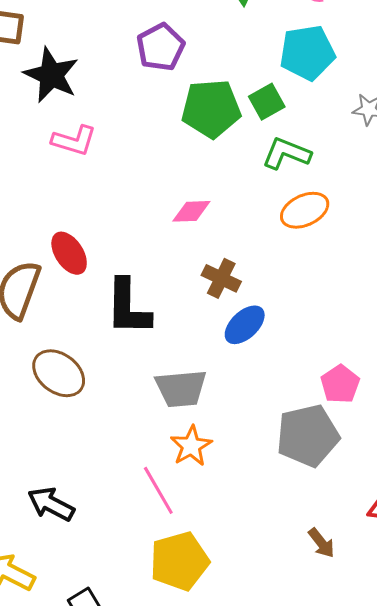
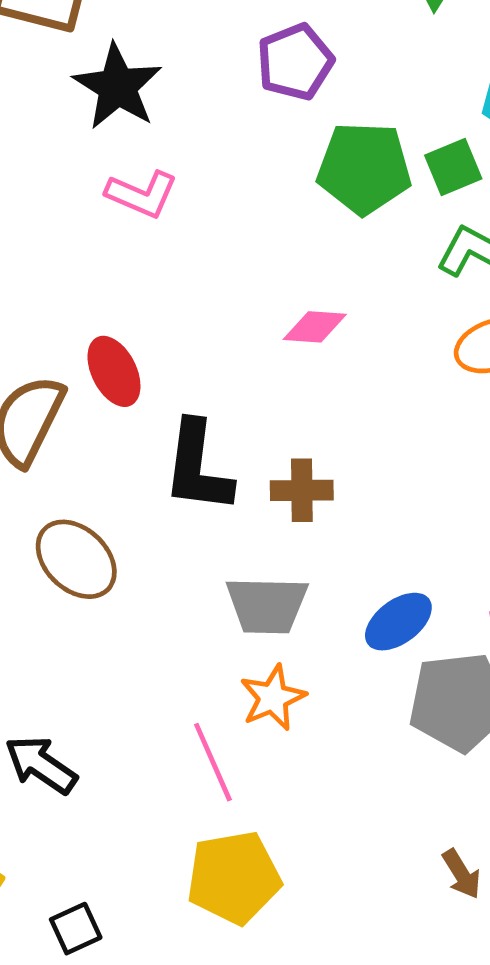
brown cross: (221, 278) -> (302, 490), moved, turned -33
blue ellipse: (245, 325) -> (398, 622), moved

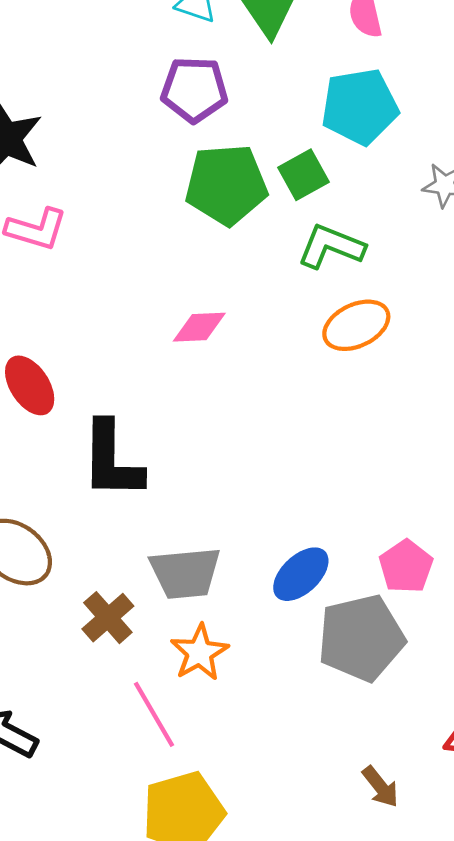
purple pentagon: (295, 62) -> (194, 90), moved, turned 30
brown cross: (302, 490) -> (108, 618), moved, turned -34

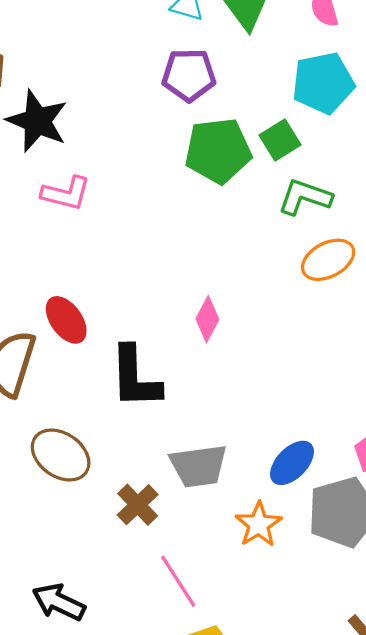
pink diamond: (199, 327) -> (207, 319), moved, turned -57
orange star: (200, 653) -> (259, 524), moved

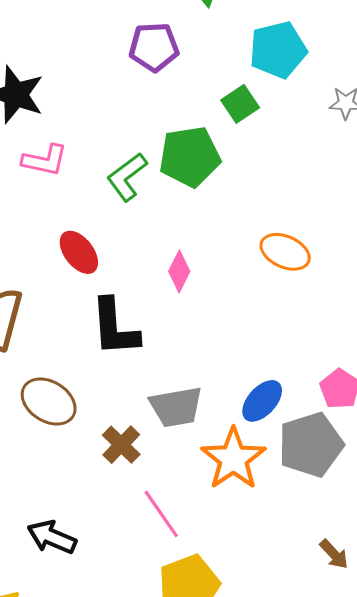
green pentagon: (218, 151) -> (190, 157), moved
green L-shape: (305, 197) -> (127, 177), moved, turned -54
orange ellipse: (328, 260) -> (285, 252), moved, turned 54
red ellipse: (66, 320) -> (79, 252), moved
orange star: (259, 524) -> (233, 459), size x1.5

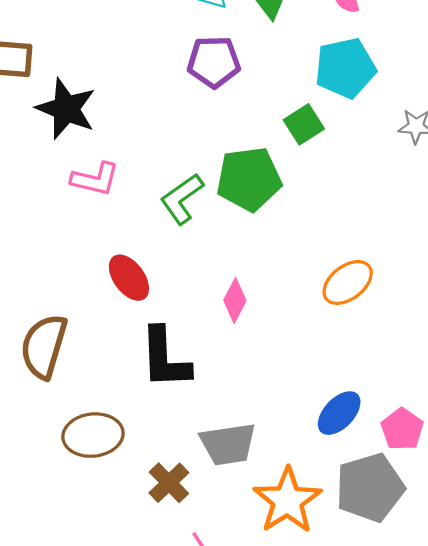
orange ellipse: (285, 252) -> (348, 282), turned -63
blue ellipse: (262, 401) -> (339, 413), moved
brown ellipse: (49, 402) -> (93, 435), turned -40

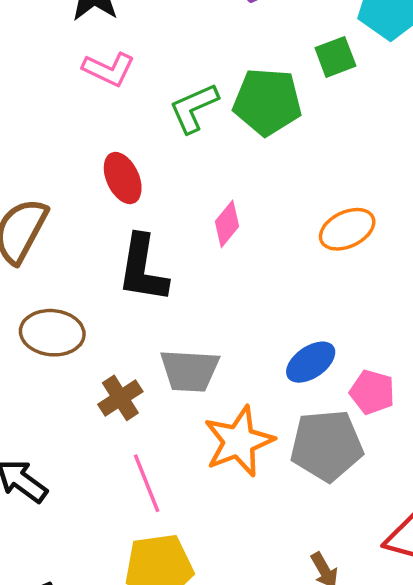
pink pentagon: (402, 429) -> (372, 392), turned -30

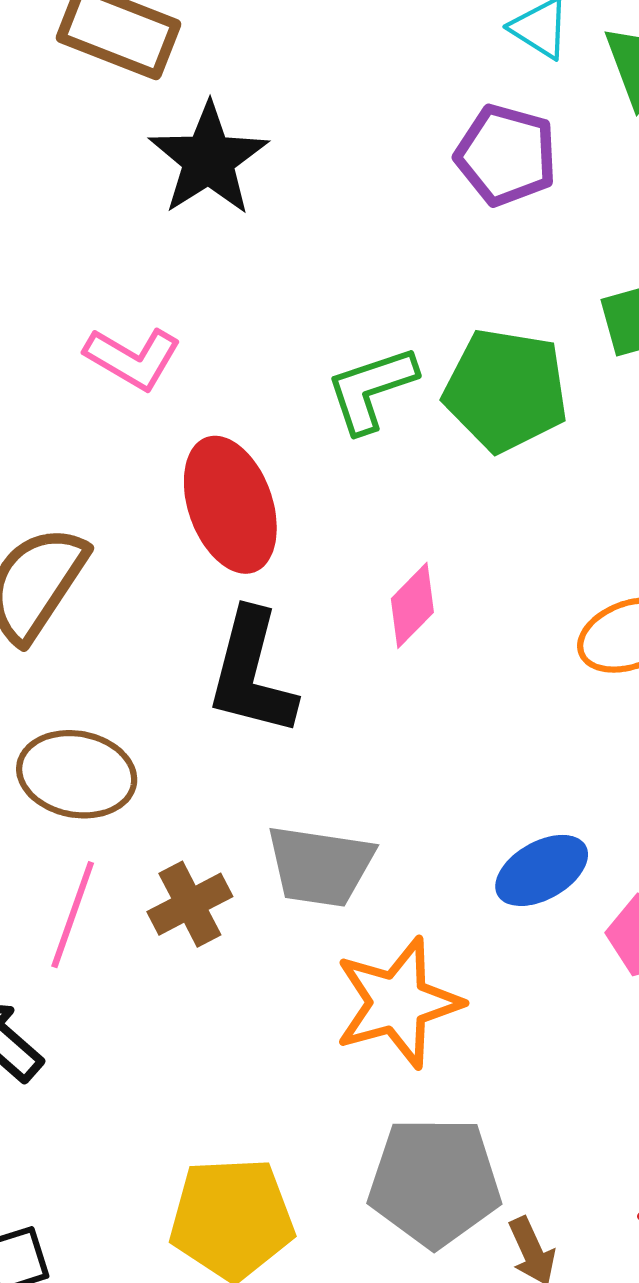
pink L-shape: (109, 69) -> (133, 358), moved
red ellipse: (123, 178) -> (230, 505), size x1.4
gray pentagon: (327, 446) -> (435, 1182), moved
pink line: (147, 483) -> (73, 915), moved, turned 36

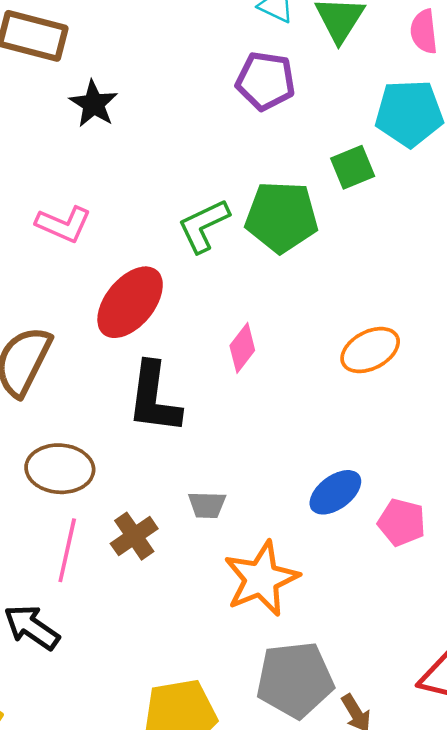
black star: (208, 159) -> (94, 104), size x0.7
red ellipse: (230, 505) -> (130, 302), turned 66
gray trapezoid: (320, 866) -> (207, 505), size x0.6

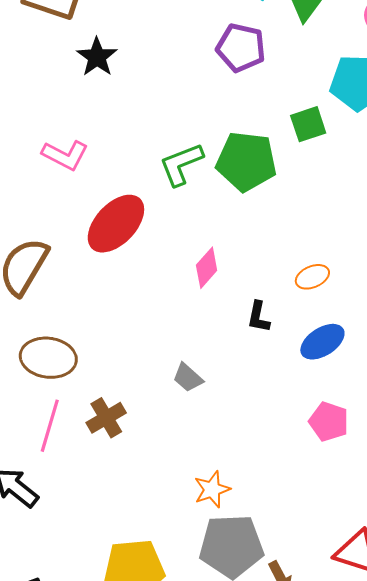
orange ellipse: (370, 350) -> (312, 277), size x0.7
black L-shape: (154, 398) -> (258, 317), moved, size x0.5
blue ellipse: (335, 492) -> (322, 342), moved
gray trapezoid: (207, 505) -> (188, 378), moved, turned 36
orange star: (261, 579) -> (212, 489), moved, size x0.6

